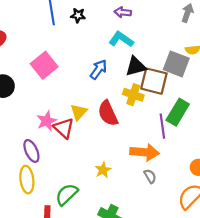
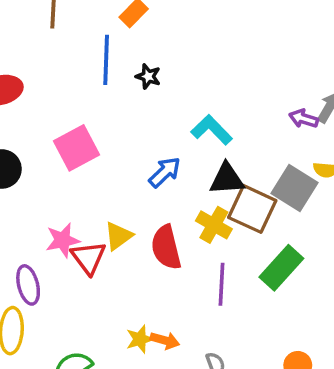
purple arrow: (123, 12) -> (304, 119), moved
purple line: (162, 126) -> (221, 284), moved
orange arrow: (145, 152) -> (165, 340), moved, size x0.6

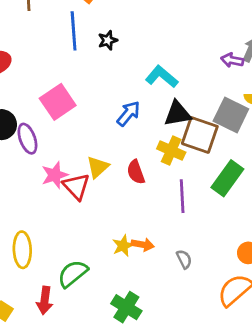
black star: (148, 76) -> (108, 40), turned -30
red semicircle: (166, 247) -> (136, 172), size x0.7
purple ellipse: (28, 285) -> (27, 139), moved

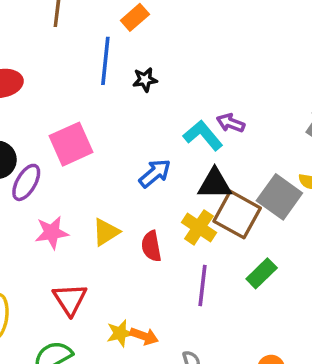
purple arrow: (232, 60) -> (231, 123), moved
purple ellipse: (27, 139) -> (26, 182), turned 40
green rectangle: (227, 178) -> (262, 273), size x0.7
red triangle: (76, 186) -> (70, 299), moved

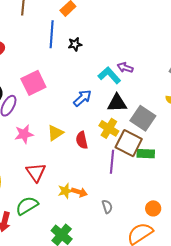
gray square: (279, 197) -> (143, 118), moved
brown square: (237, 215) -> (129, 143), moved
green rectangle: (262, 273) -> (146, 154), turned 48

